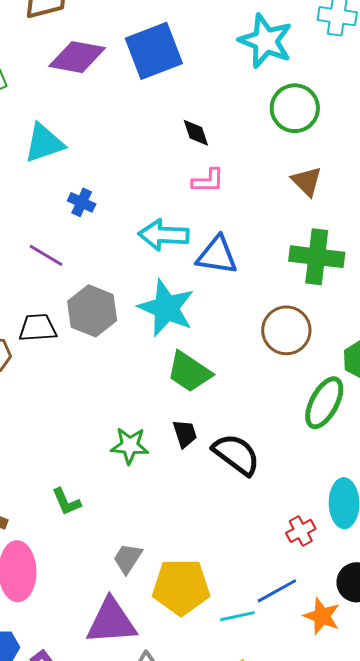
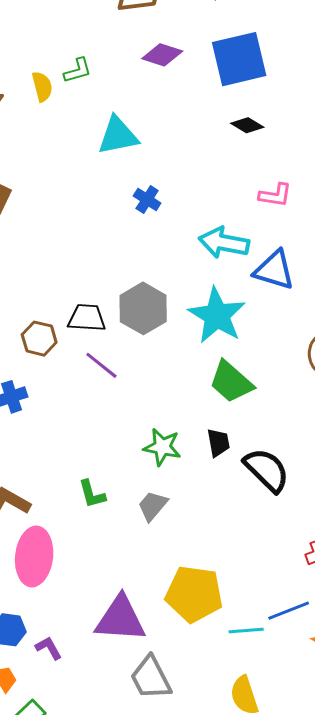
purple diamond: (77, 57) -> (162, 55), size x0.7
black diamond: (196, 133) -> (247, 125), moved, turned -48
purple line: (46, 255) -> (101, 365), moved
gray trapezoid: (128, 558) -> (153, 506), moved

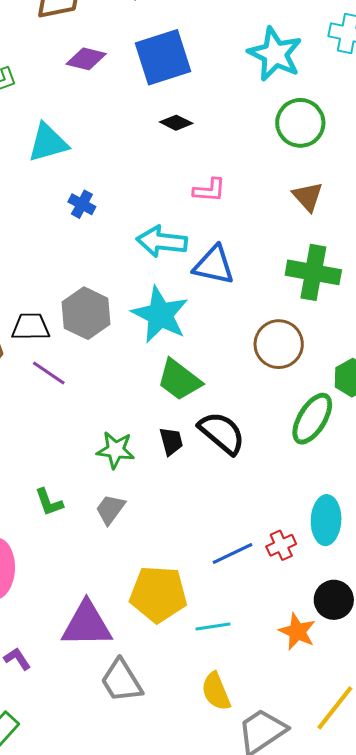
black semicircle: (267, 470) -> (222, 433), moved
blue line: (289, 611) -> (233, 554), moved

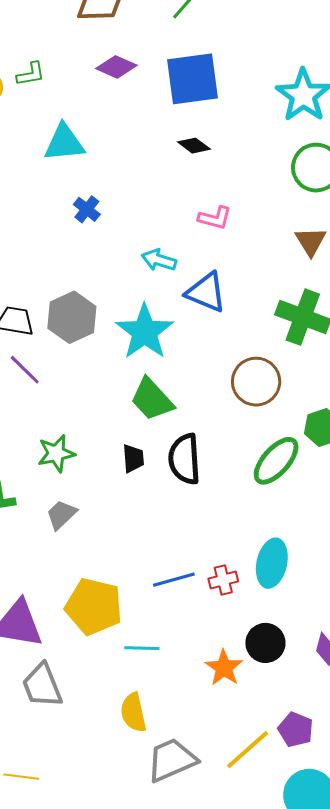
cyan arrow: (162, 242) -> (159, 260), size x0.7
black semicircle: (222, 433) -> (185, 459), turned -144
green star: (116, 450) -> (56, 453), moved, turned -30

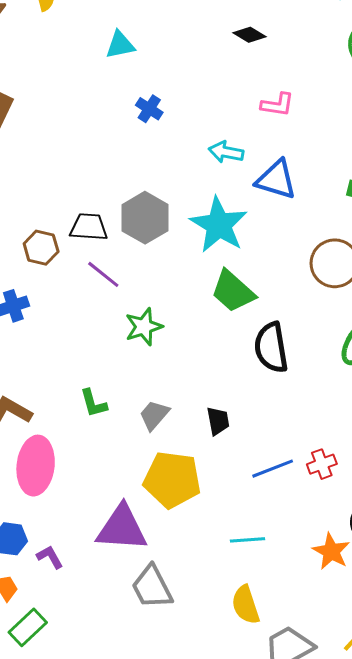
cyan triangle: (64, 143) -> (120, 45), size x0.7
green star: (56, 453) -> (144, 327), moved
black trapezoid: (133, 458) -> (218, 421), moved
yellow pentagon: (94, 607) -> (172, 480), moved

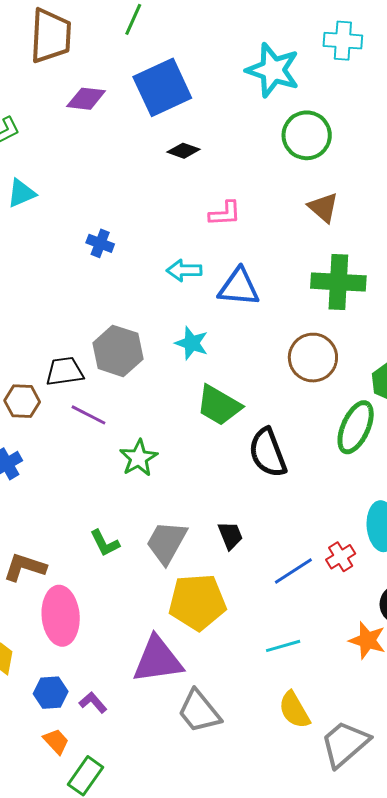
cyan triangle: (120, 45) -> (21, 193), moved
cyan star: (219, 225) -> (192, 343), size x0.6
gray trapezoid: (154, 415) -> (167, 542), size x1.4

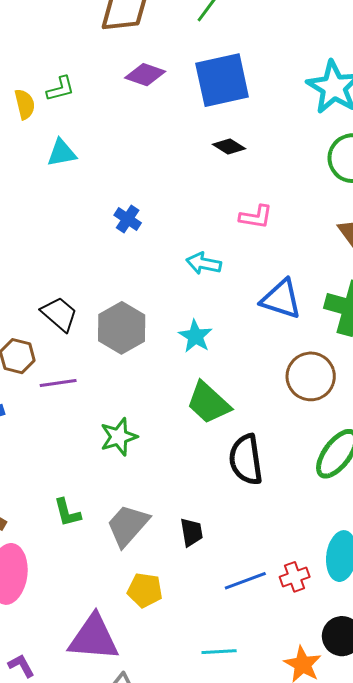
blue triangle: (239, 287) -> (281, 299), moved
black trapezoid: (65, 371) -> (59, 314), moved, turned 36
purple line: (88, 415) -> (58, 383), moved, turned -48
yellow pentagon: (197, 602) -> (145, 590), size x0.6

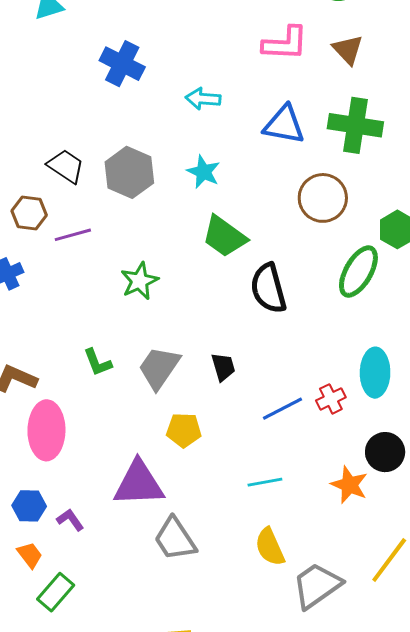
pink L-shape: (256, 217) -> (285, 43), moved, size x1.4
blue cross: (128, 219) -> (122, 64), size x1.6

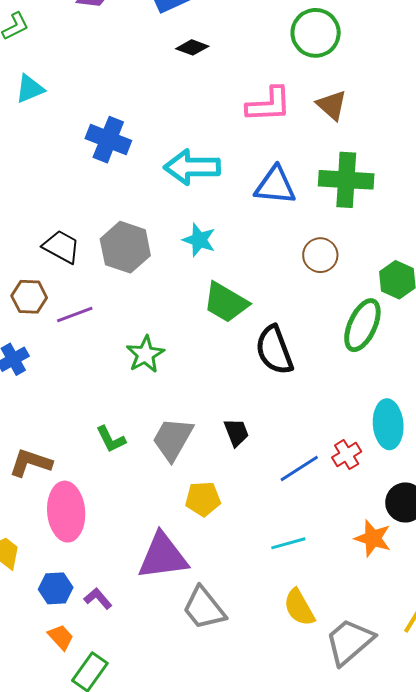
cyan arrow: (203, 99) -> (192, 167), size x1.6
brown circle: (323, 198) -> (320, 255), size x0.7

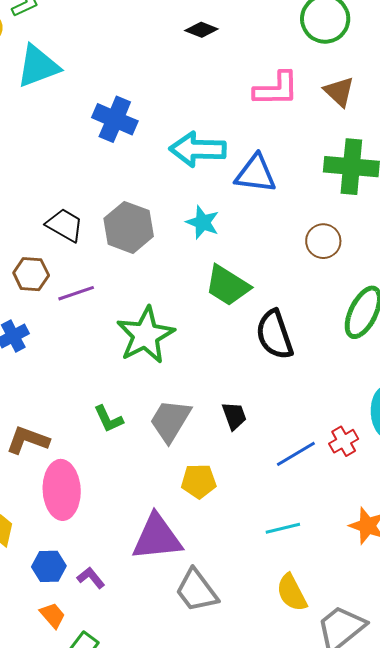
cyan triangle: (30, 89) -> (38, 66), size x1.5
blue triangle: (275, 186) -> (256, 174), moved
green star: (145, 354) -> (145, 335), size x1.5

